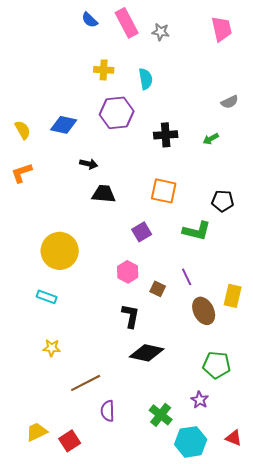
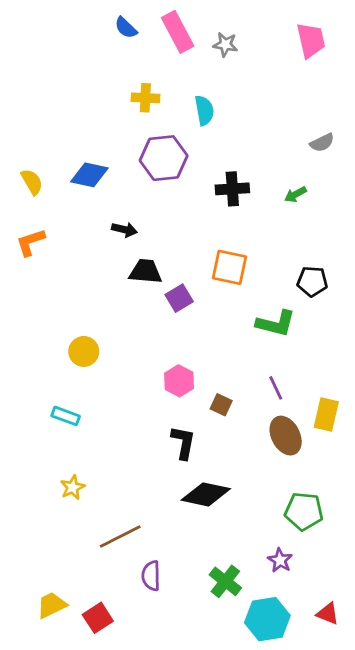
purple square: (142, 232) -> (179, 298), moved
yellow circle: (60, 251) -> (84, 351), size x0.6
purple line: (187, 277) -> (276, 388), moved
yellow star: (52, 348) -> (73, 487), turned -30

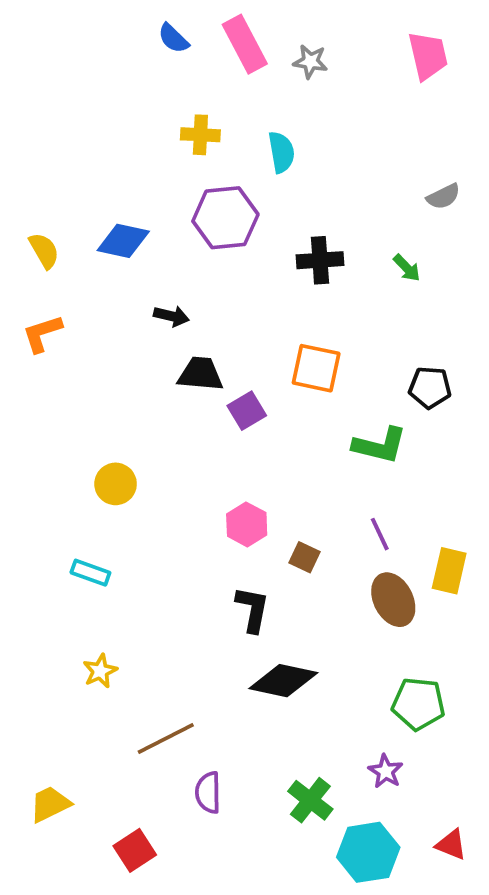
green arrow: (295, 194) -> (407, 268), turned -105
yellow trapezoid: (52, 605) -> (50, 804), moved

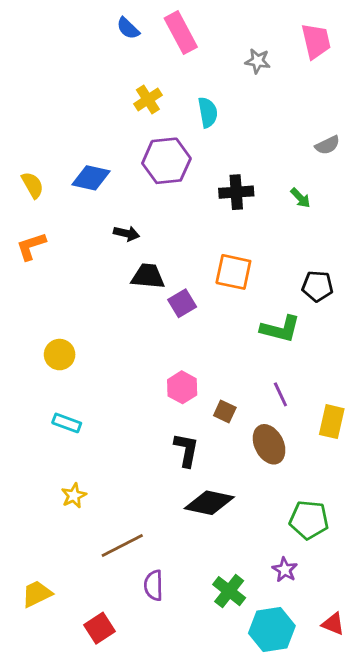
gray star: (310, 62) -> (258, 61), moved
yellow cross: (200, 135) -> (148, 100), turned -36
yellow circle: (116, 484) -> (60, 355), moved
brown ellipse: (393, 600) -> (269, 444), moved

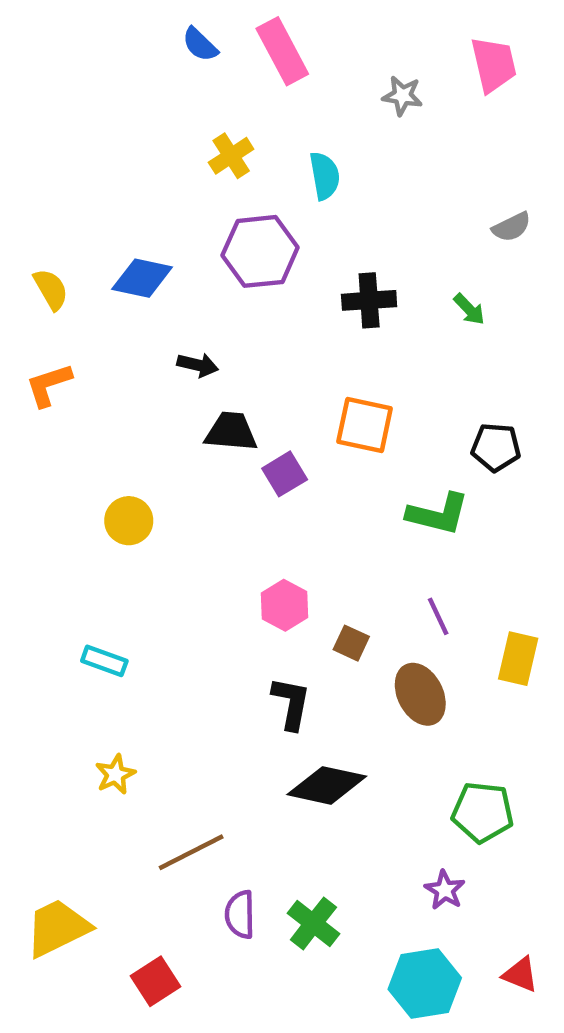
yellow circle: (60, 355) -> (129, 521), moved
green cross: (229, 591) -> (313, 923), moved
yellow trapezoid: (37, 594) -> (58, 928), size x1.4

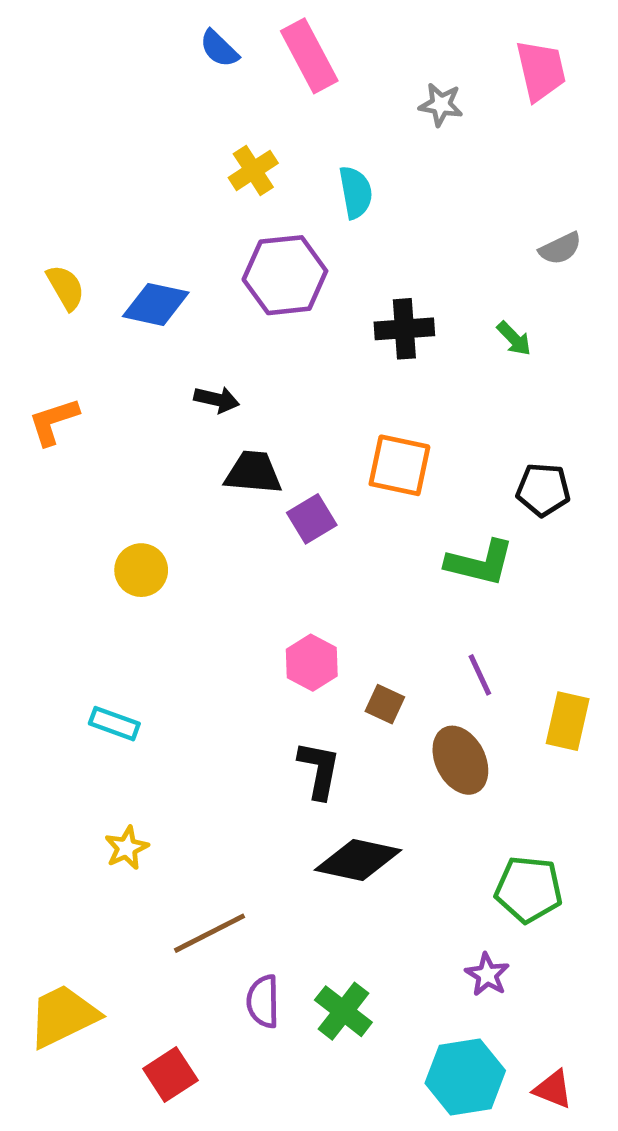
yellow semicircle: (51, 289) -> (66, 287), moved
red triangle: (520, 975) -> (553, 1089), moved

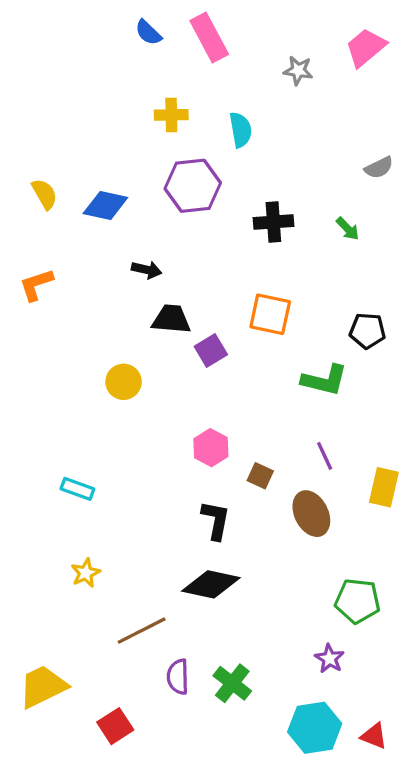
pink trapezoid: (541, 71) -> (366, 47), turned -117
yellow cross: (253, 170) -> (171, 115), turned 32
yellow circle: (141, 570) -> (124, 382), moved
black diamond: (358, 860) -> (211, 584), moved

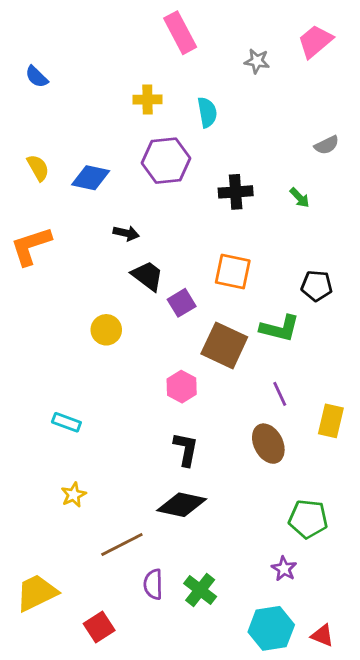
blue semicircle: (148, 33) -> (37, 77), moved
orange L-shape: (36, 285) -> (31, 246), size x1.4
black trapezoid: (171, 319) -> (147, 276), turned 32
brown square: (260, 476) -> (224, 345), moved, size x2.0

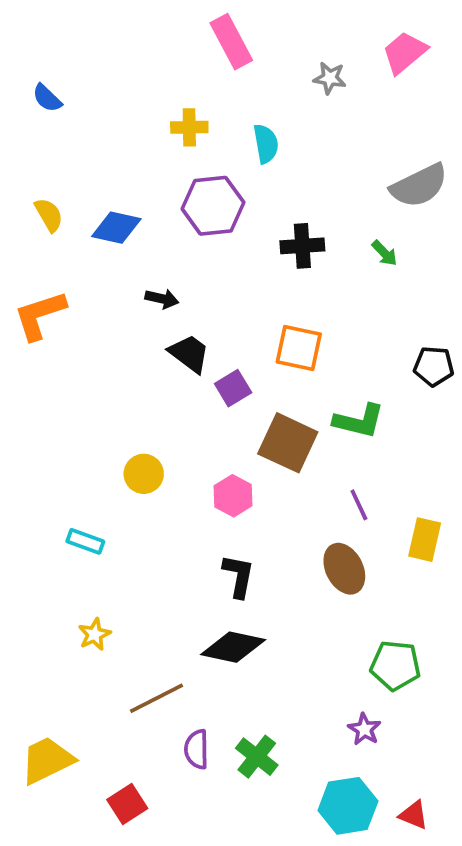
gray semicircle: (327, 145) -> (419, 186), size x1.8
black pentagon: (317, 286) -> (434, 366), moved
yellow circle: (106, 330) -> (144, 474), moved

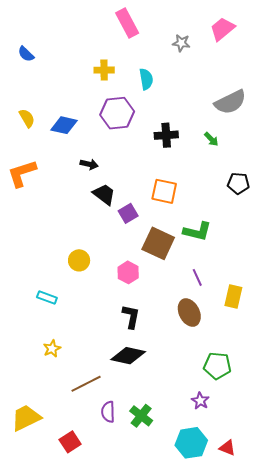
black pentagon: (434, 366) -> (238, 183), moved

